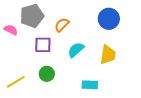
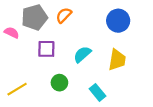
orange semicircle: (62, 25) -> (64, 15), moved
green circle: (47, 74) -> (59, 83), moved
cyan rectangle: (90, 85) -> (97, 92), turned 49

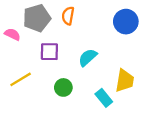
orange semicircle: (64, 15) -> (68, 16), turned -35
yellow trapezoid: (117, 60) -> (125, 81), moved
yellow line: (17, 89) -> (21, 79), moved

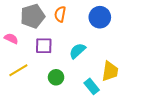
blue circle: (126, 22) -> (100, 17), moved
pink semicircle: (12, 34) -> (11, 39), moved

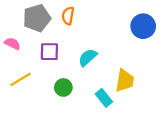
blue circle: (100, 17) -> (143, 26), moved

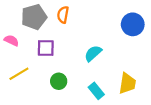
cyan semicircle: (88, 57) -> (93, 53), moved
yellow trapezoid: (125, 81) -> (127, 83), moved

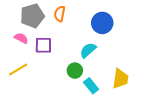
blue circle: (133, 24) -> (102, 23), moved
pink semicircle: (11, 40) -> (21, 38), moved
green circle: (59, 81) -> (75, 71), moved

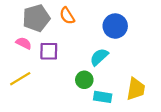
orange semicircle: (60, 14) -> (67, 16), turned -42
cyan rectangle: (91, 86) -> (103, 97), turned -42

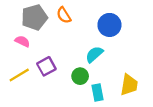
purple square: (49, 51) -> (46, 66), moved, turned -30
cyan rectangle: (103, 97) -> (98, 92), turned 70

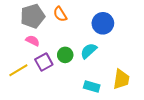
pink semicircle: (22, 41) -> (33, 41), moved
green circle: (80, 76) -> (65, 55), moved
cyan rectangle: (98, 92) -> (92, 86), turned -63

